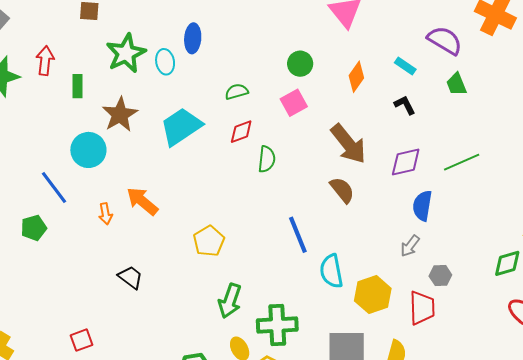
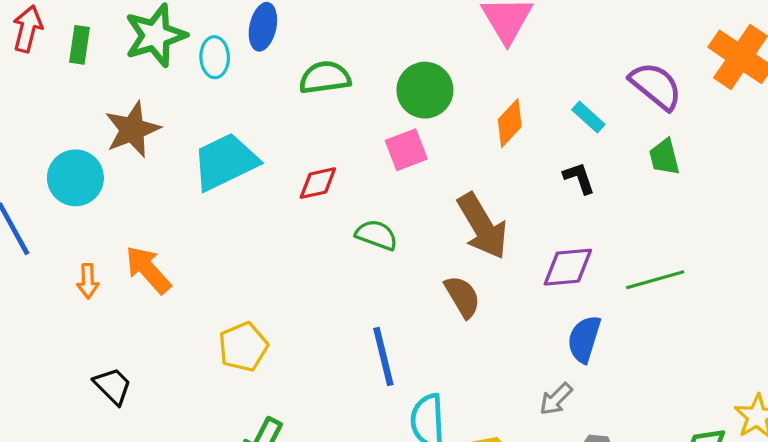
green circle: (300, 64) -> (425, 90), size x1.4
green rectangle: (77, 86) -> (80, 45), moved
green semicircle: (237, 92) -> (325, 77), moved, size x1.4
green semicircle: (267, 159) -> (376, 235), moved, turned -84

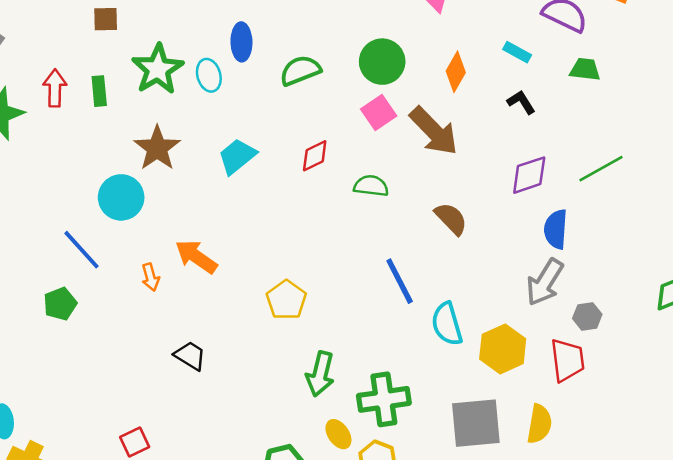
green trapezoid: (664, 157) -> (585, 69), turned 124
cyan trapezoid: (225, 162) -> (237, 156), size x0.7
brown arrow: (482, 226) -> (434, 131), moved
gray arrow: (556, 399) -> (545, 282), size x1.6

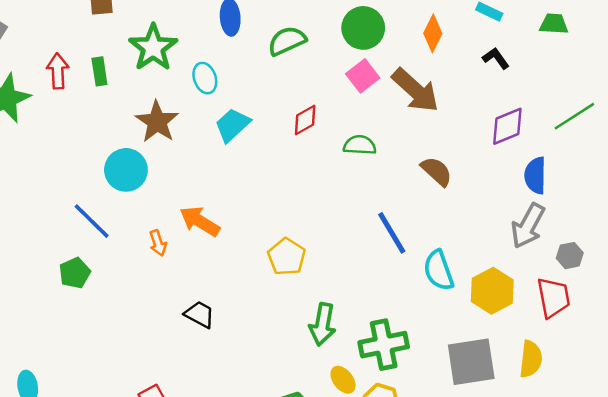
cyan ellipse: (209, 75) -> (205, 78), moved

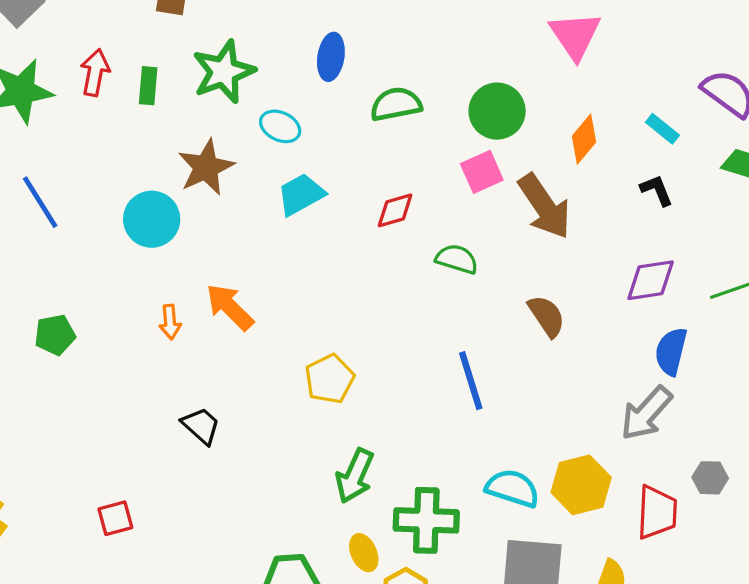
cyan ellipse: (205, 78) -> (280, 126), turned -60
blue line: (92, 221) -> (40, 202), moved
gray hexagon: (570, 256) -> (710, 478), moved
cyan semicircle: (439, 270) -> (513, 488), moved, turned 114

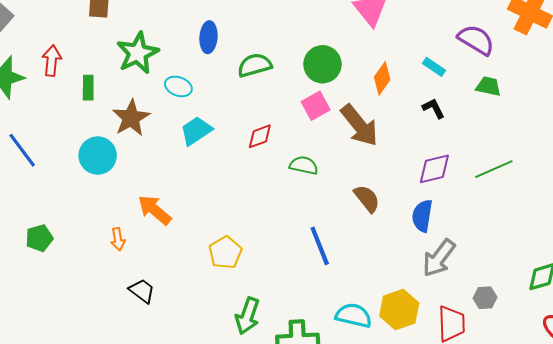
green rectangle: (148, 86) -> (88, 88), moved
orange arrow: (170, 322) -> (118, 239), moved
blue semicircle: (671, 351) -> (422, 216), moved

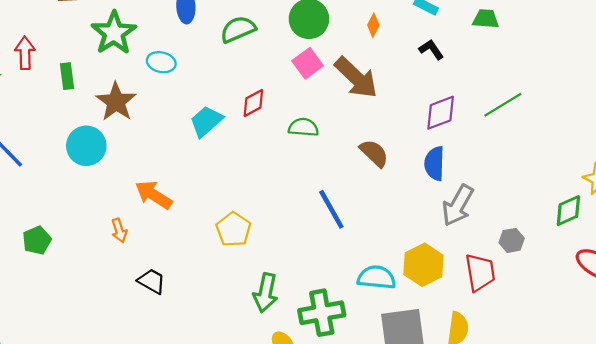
orange diamond: (382, 78) -> (373, 25), size x0.7
cyan trapezoid: (196, 131) -> (206, 121), moved

